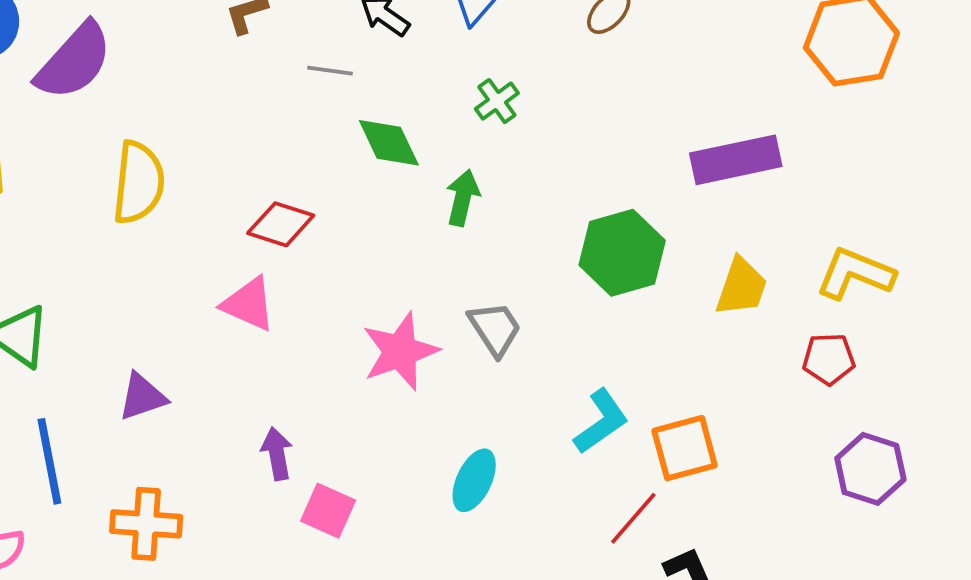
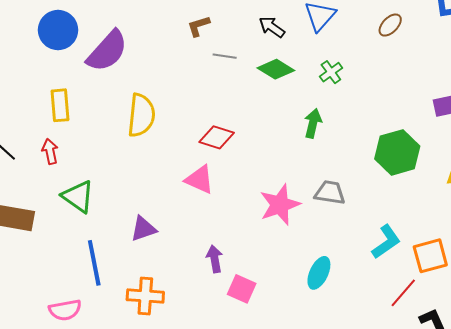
gray line: (330, 71) -> (225, 56), moved
green diamond: (389, 143) -> (276, 69), moved, turned -33
gray trapezoid: (495, 329) -> (330, 193), turned -48

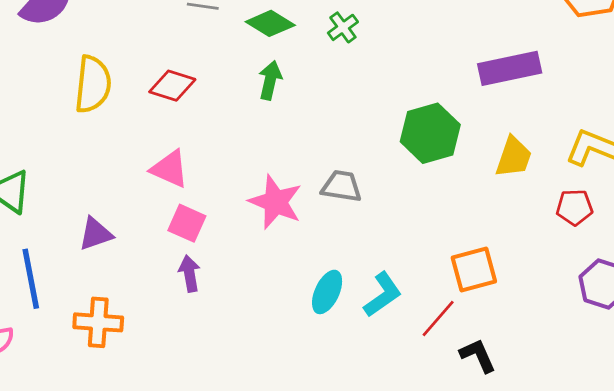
green arrow: (313, 123) -> (270, 80), moved
red diamond: (217, 137) -> (172, 86), moved
pink star: (280, 205) -> (275, 202), turned -30
cyan L-shape: (386, 242) -> (383, 295), moved
pink square: (242, 289) -> (187, 223), moved

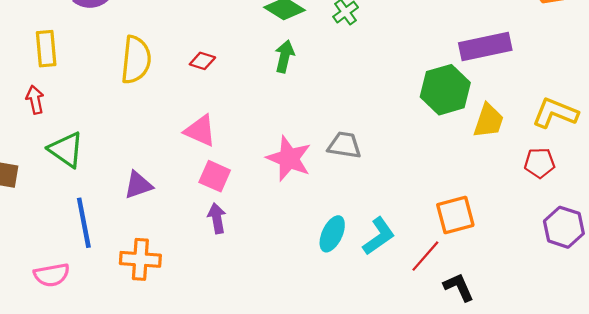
red diamond: (172, 86) -> (202, 61), size x0.7
green hexagon: (430, 133) -> (445, 90), moved

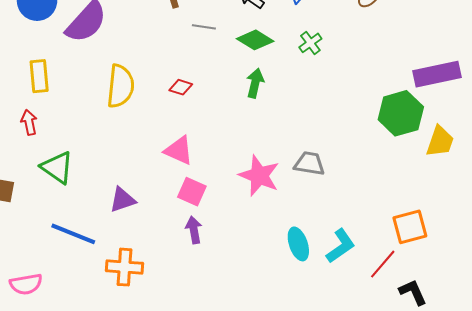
blue line: (84, 223) -> (73, 234), turned -57
cyan ellipse: (332, 234) -> (298, 244), turned -44
pink semicircle: (52, 275) -> (26, 284), moved

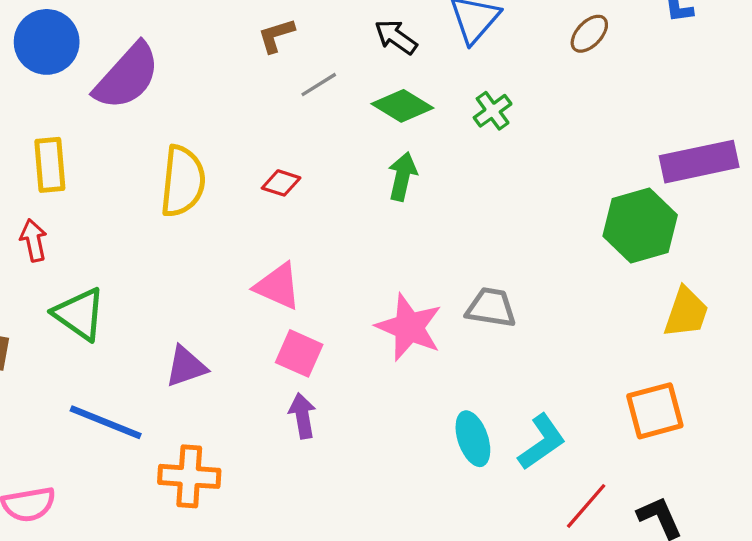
gray line: (204, 27) -> (319, 85), turned -40
yellow trapezoid: (440, 141) -> (686, 312), moved
red line: (383, 264) -> (586, 506), moved

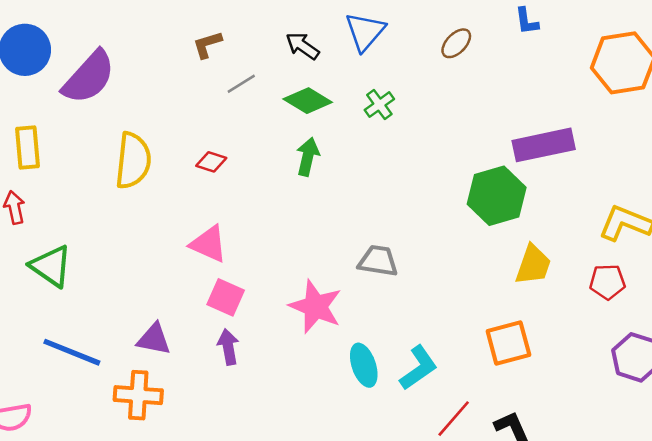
pink star: (409, 327) -> (316, 307), moved
purple triangle: (186, 367) -> (154, 339), moved, turned 30

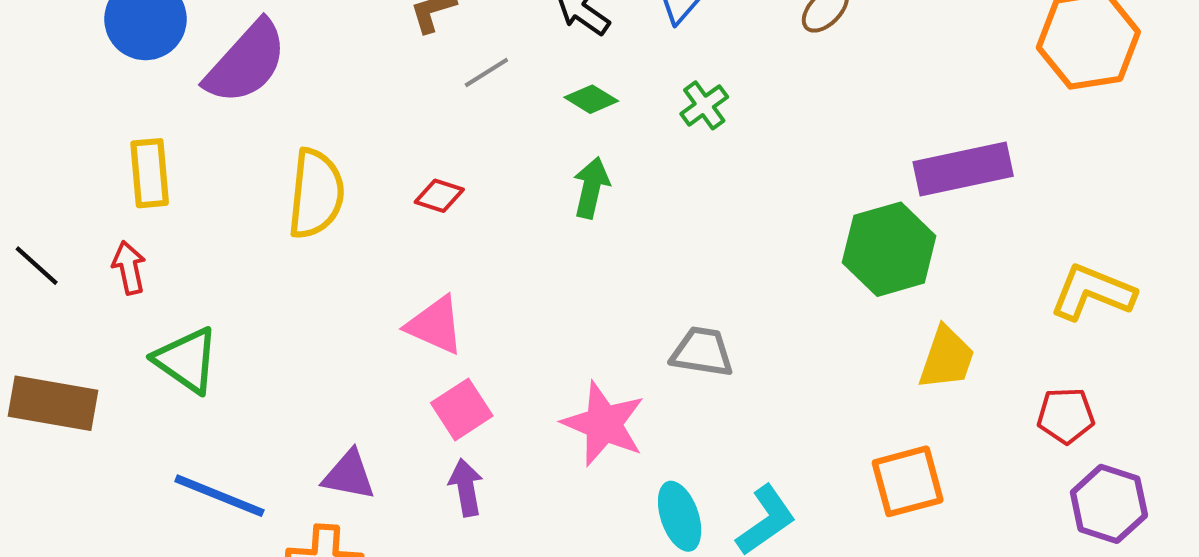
green diamond: (308, 101) -> (591, 99), size x0.7
red pentagon: (607, 282) -> (1066, 416), moved
pink square: (226, 297) -> (462, 409), turned 33

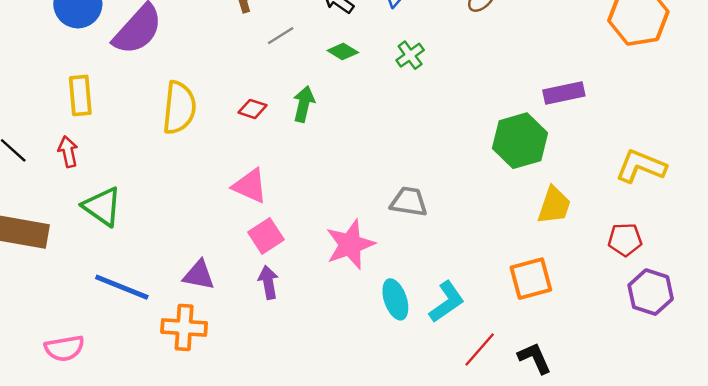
purple rectangle: (963, 169) -> (564, 93), size x0.7
green arrow: (591, 188) -> (304, 104), moved
pink star: (604, 424) -> (350, 244), turned 30

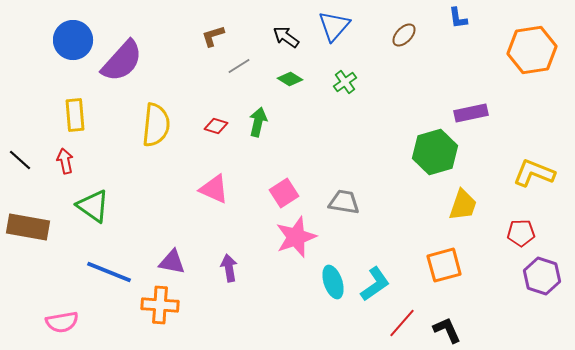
pink square: (266, 236) -> (284, 193), moved

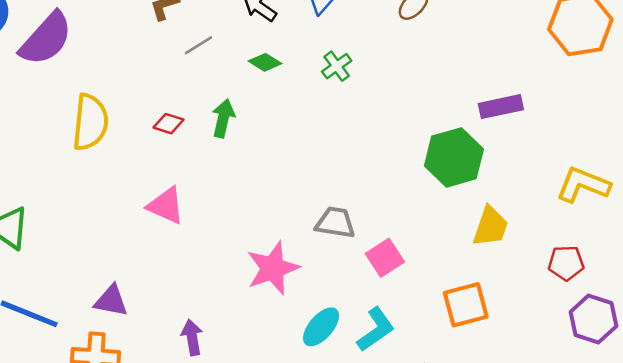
pink square: (284, 193) -> (385, 258), moved
purple arrow: (229, 268) -> (192, 337), moved
cyan ellipse: (333, 282) -> (321, 327), turned 60

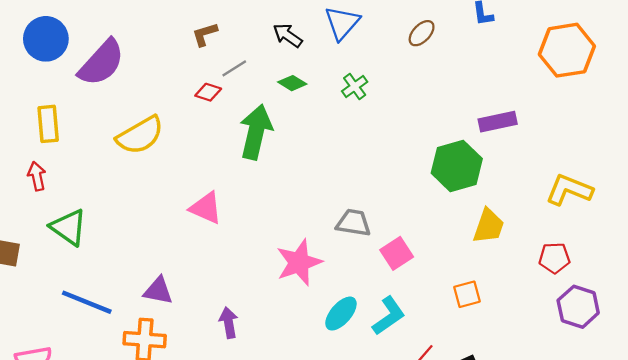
green arrow: (223, 118) -> (256, 132), size x1.6
yellow semicircle: (90, 122) -> (140, 135), turned 54
red diamond: (169, 124) -> (208, 92), moved
orange square: (466, 305) -> (467, 294), size x0.7

